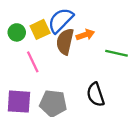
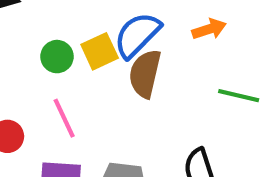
orange arrow: (85, 35) -> (209, 29), moved
pink line: (33, 62) -> (64, 118), moved

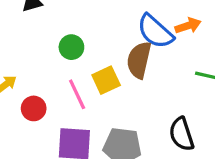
blue semicircle: (137, 35) -> (155, 31), moved, turned -93
yellow square: (100, 51) -> (106, 80), moved

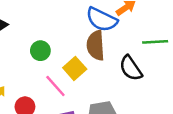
black semicircle: (182, 134) -> (131, 68), moved

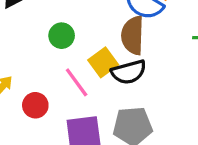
black semicircle: (131, 68) -> (129, 72), moved, turned -76

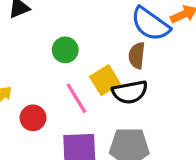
brown semicircle: (133, 35) -> (137, 55), size x0.7

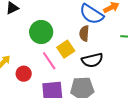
green circle: (65, 50) -> (41, 32), size x1.5
black semicircle: (130, 92) -> (92, 60), moved

